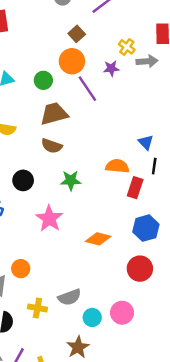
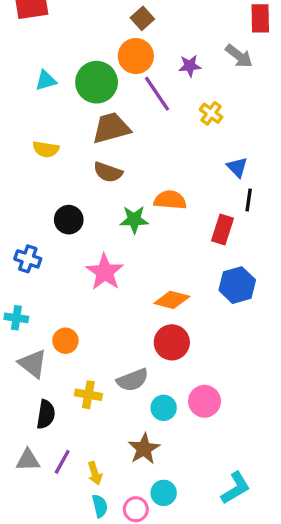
yellow cross: (127, 47) -> (211, 113), moved
gray arrow: (147, 61) -> (239, 56), turned 42
green circle: (43, 80) -> (97, 82), size x1.6
orange semicircle: (117, 166) -> (170, 200), moved
red circle: (140, 269) -> (172, 342), moved

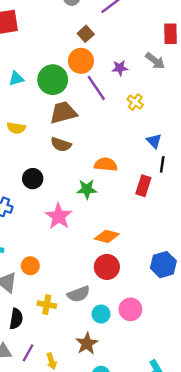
green star: (134, 220) -> (87, 189), moved
blue hexagon: (237, 285) -> (163, 265), moved

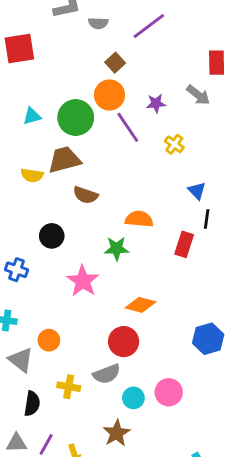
brown trapezoid: (63, 113) -> (64, 160), moved
red circle: (107, 267) -> (124, 342), moved

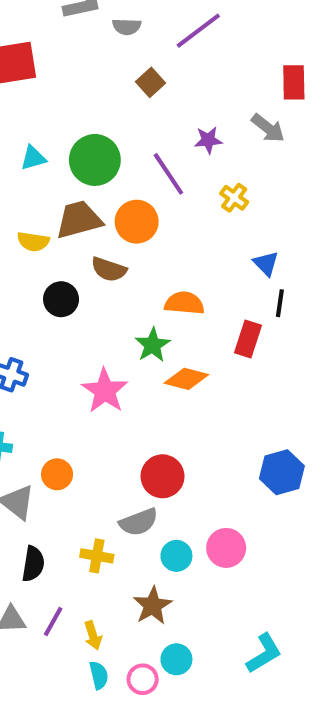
orange circle: (109, 95) -> (137, 222), moved
black circle: (52, 236) -> (61, 299), moved
green star: (117, 249) -> (153, 345), turned -30
orange diamond: (140, 305) -> (186, 379), moved
yellow cross: (69, 387) -> (97, 556), moved

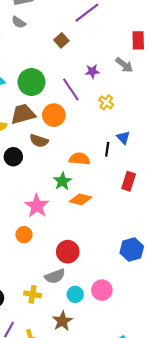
gray semicircle: (127, 27) -> (19, 22), moved, turned 32
black line: (280, 303) -> (107, 149), moved
red rectangle: (248, 339) -> (129, 181), moved
orange circle: (57, 474) -> (24, 235), moved

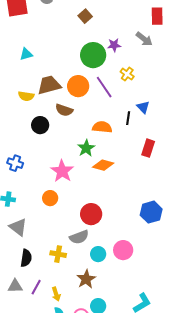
green circle: (31, 82) -> (93, 55), moved
purple line: (71, 89) -> (104, 87), moved

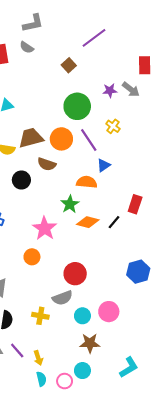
purple star: (114, 45) -> (110, 91), moved
blue triangle: (143, 107) -> (104, 165), moved, turned 40
black line: (128, 118) -> (114, 222), moved, turned 32
brown star: (86, 279) -> (90, 343), moved, turned 30
purple line: (36, 287) -> (17, 351), turned -70

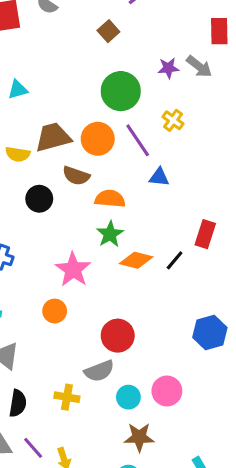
blue triangle: (104, 165) -> (159, 177), turned 40
orange semicircle: (87, 182) -> (110, 199), moved

